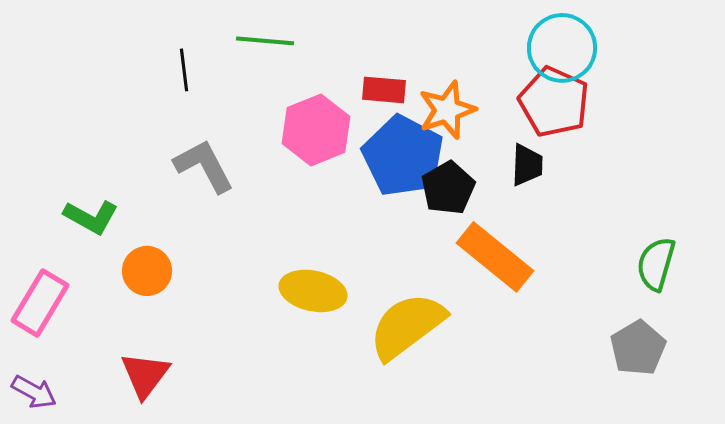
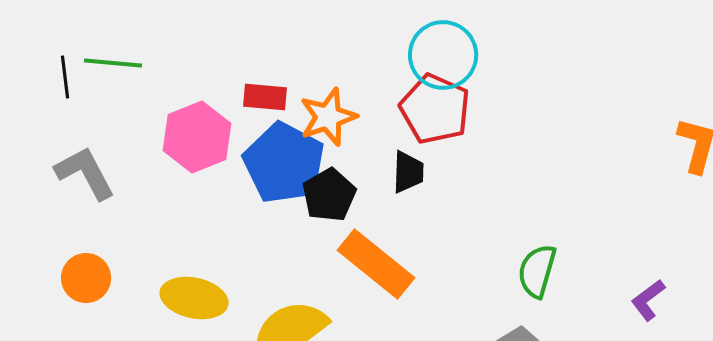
green line: (265, 41) -> (113, 63), moved
orange circle: (147, 271) -> (86, 278), moved

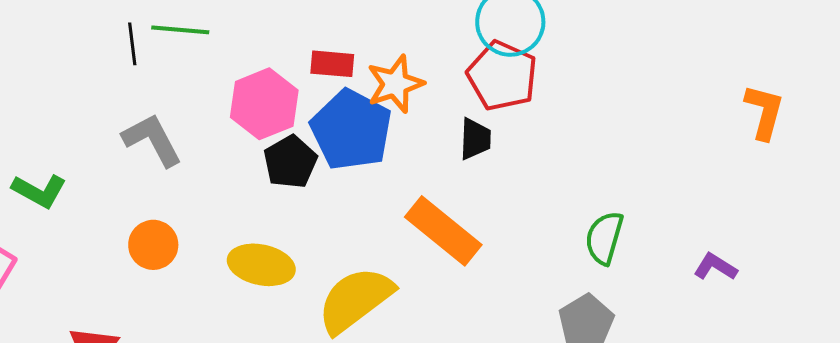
black pentagon: (329, 195) -> (290, 162), moved
purple L-shape: (648, 300) -> (715, 267), turned 69

